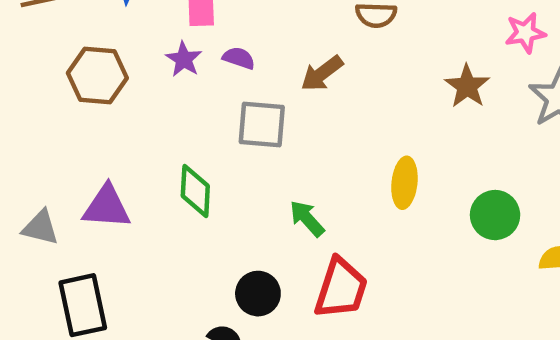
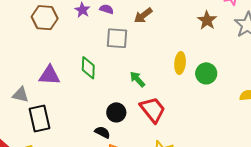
green circle: (495, 215) -> (206, 73), moved
gray triangle: (40, 228) -> (21, 95), moved
red trapezoid: (341, 288) -> (153, 110), turned -56

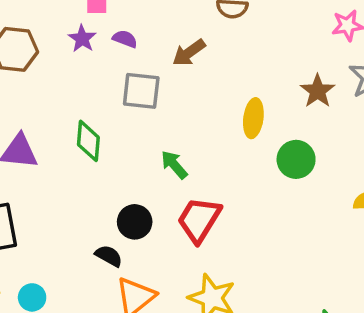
brown star: (207, 20) -> (318, 91), moved
yellow ellipse: (180, 63) -> (253, 118), moved
red trapezoid: (153, 110) -> (199, 220), turned -112

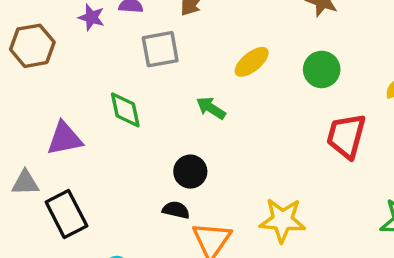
yellow ellipse: (253, 118) -> (252, 62), moved, turned 60
red trapezoid: (199, 220) -> (346, 136), moved

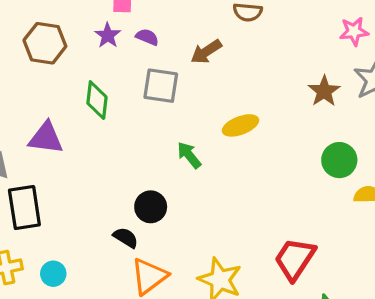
green circle: (322, 69) -> (339, 160), moved
green diamond: (125, 110) -> (97, 100), moved
red trapezoid: (346, 136) -> (295, 259), moved

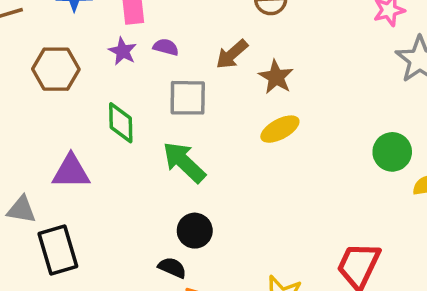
brown star: (324, 91) -> (276, 77), moved
green arrow: (189, 155) -> (184, 162), moved, size x1.5

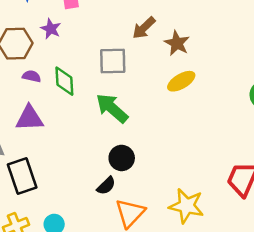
purple semicircle: (166, 47) -> (32, 76), moved
purple star: (123, 51) -> (51, 29), moved
black semicircle: (172, 268) -> (106, 186), turned 114

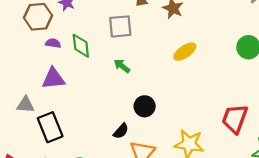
yellow ellipse: (181, 81) -> (185, 52), moved
green arrow: (112, 108) -> (122, 66), size x0.6
black circle: (122, 158) -> (145, 106), moved

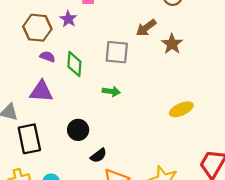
yellow ellipse: (185, 52) -> (181, 109), moved
green arrow: (122, 66) -> (111, 91), turned 140
black circle: (145, 106) -> (78, 130), moved

